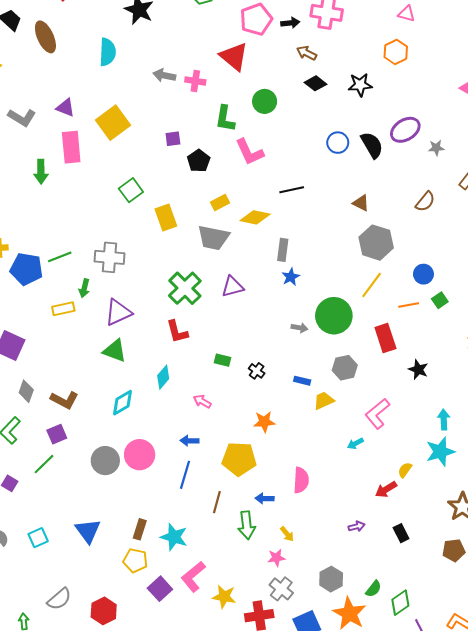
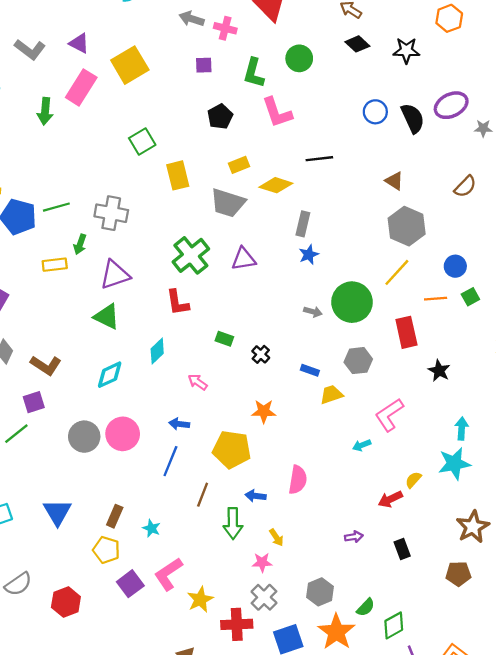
purple square: (173, 139) -> (204, 65), moved
pink rectangle: (71, 147) -> (81, 87), turned 32
cyan star: (174, 537) -> (151, 528), size x0.6
yellow star: (224, 597) -> (200, 599), turned 30

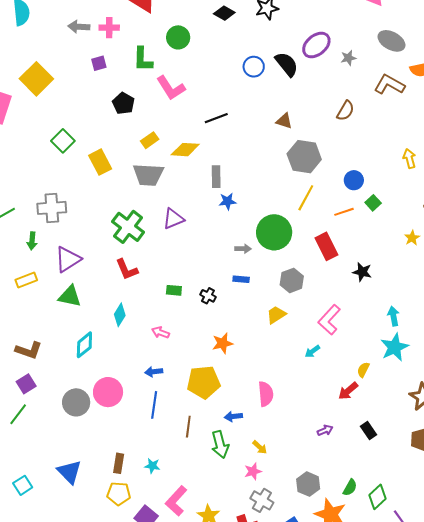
blue star: (309, 255) -> (228, 201), turned 30
yellow rectangle: (55, 265) -> (26, 280), moved
blue rectangle: (310, 370) -> (241, 279), moved

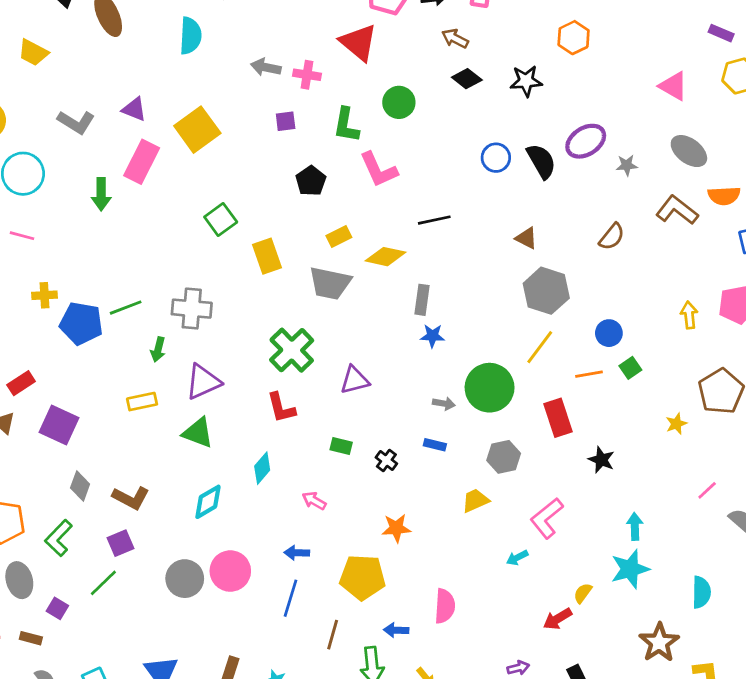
purple triangle: (173, 219) -> (355, 380), moved

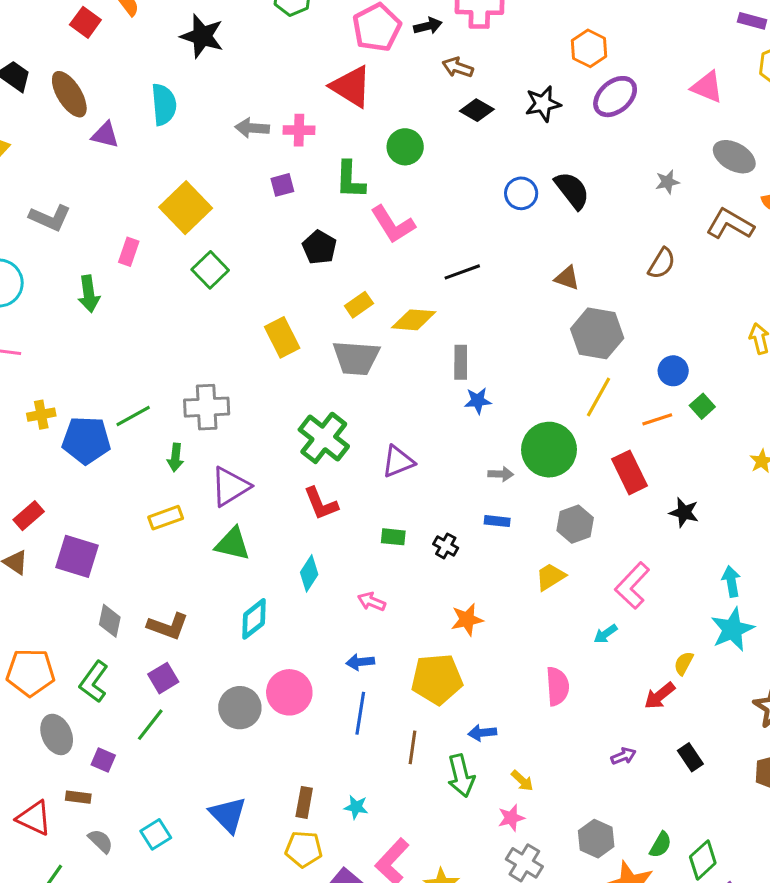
purple triangle: (134, 109) -> (105, 135), moved
purple ellipse: (586, 141) -> (615, 97), moved
pink rectangle: (142, 162) -> (129, 252), size x0.6
green square: (221, 219) -> (210, 270), moved
pink semicircle: (445, 606) -> (557, 686), moved

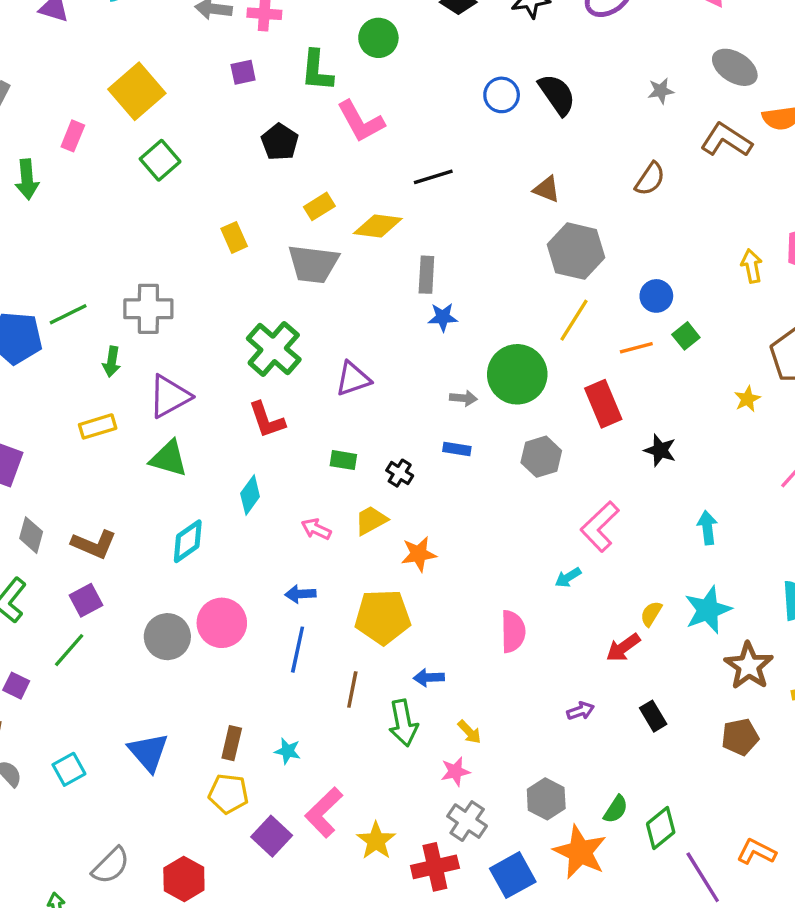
yellow rectangle: (282, 337) -> (234, 237), size x0.7
yellow trapezoid: (550, 577) -> (371, 520), moved
cyan star: (732, 629) -> (708, 610), moved

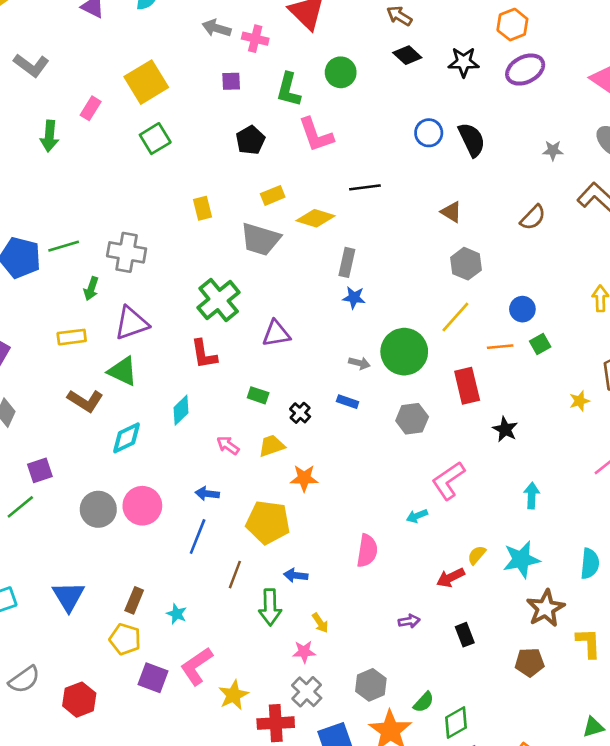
gray hexagon: (576, 251) -> (466, 264), size x0.7
brown L-shape: (94, 544) -> (85, 401), moved
purple square: (272, 836) -> (153, 678), turned -32

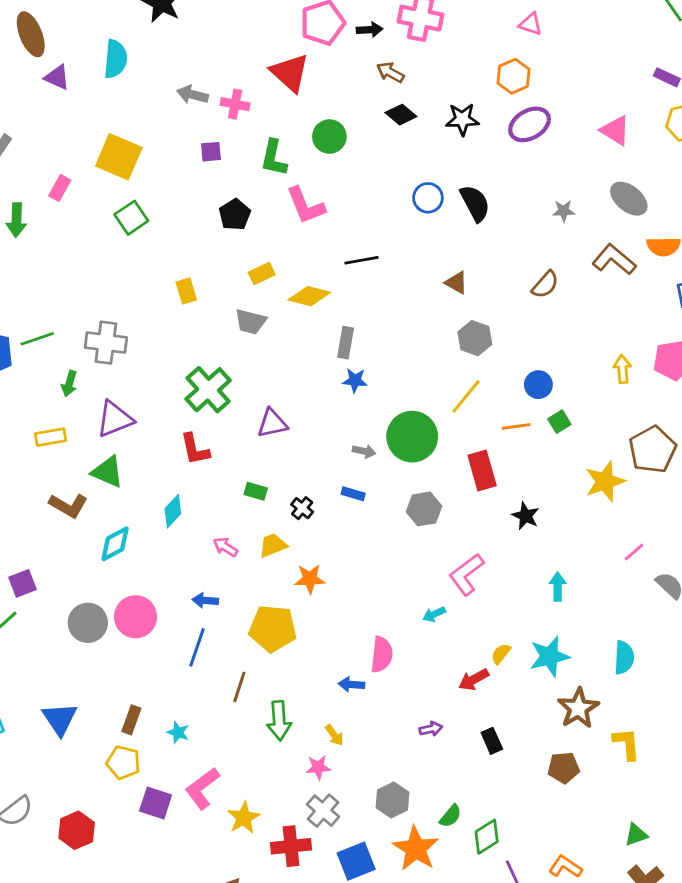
yellow square: (146, 82) -> (119, 157), turned -33
gray trapezoid: (260, 239) -> (251, 322), size x0.7
yellow star: (580, 401) -> (605, 481), size x1.8
blue arrow: (296, 575) -> (351, 684), moved

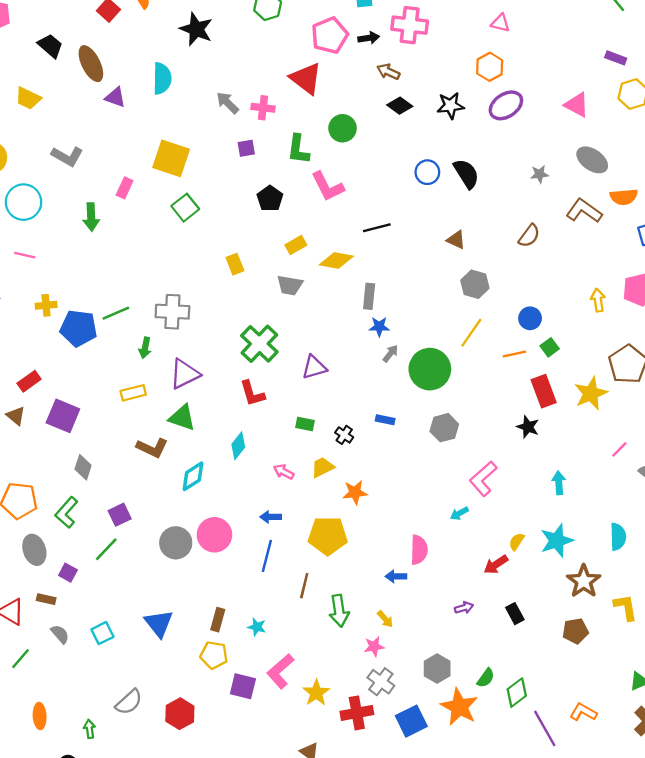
gray arrow: (193, 95) -> (228, 103), turned 35
gray arrow: (364, 451) -> (391, 354), moved, turned -60
red rectangle: (482, 471) -> (544, 391), moved

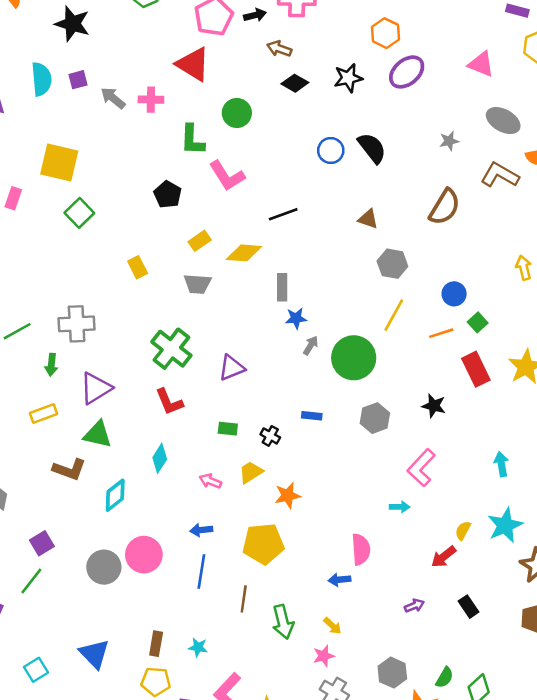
purple square: (246, 148) -> (78, 80), moved
brown semicircle: (529, 236) -> (445, 207), size x1.4
black star: (528, 427) -> (434, 406), moved
cyan arrow: (459, 513) -> (400, 507), turned -144

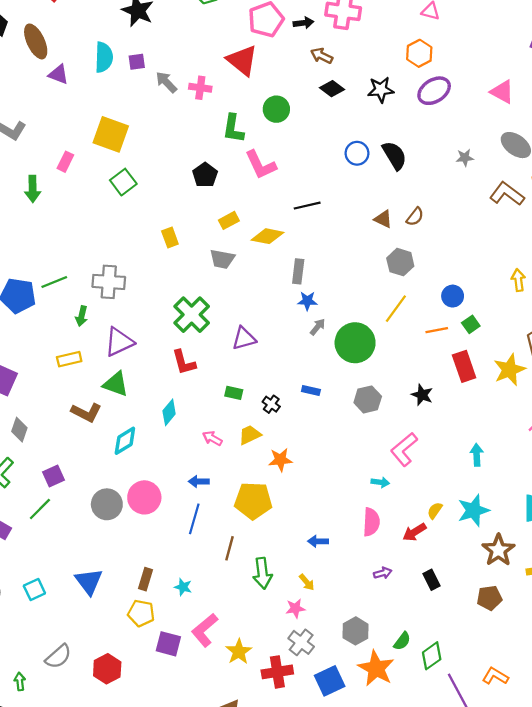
brown semicircle: (445, 207) -> (415, 217), moved, size x0.6
pink semicircle: (361, 549) -> (371, 522), moved

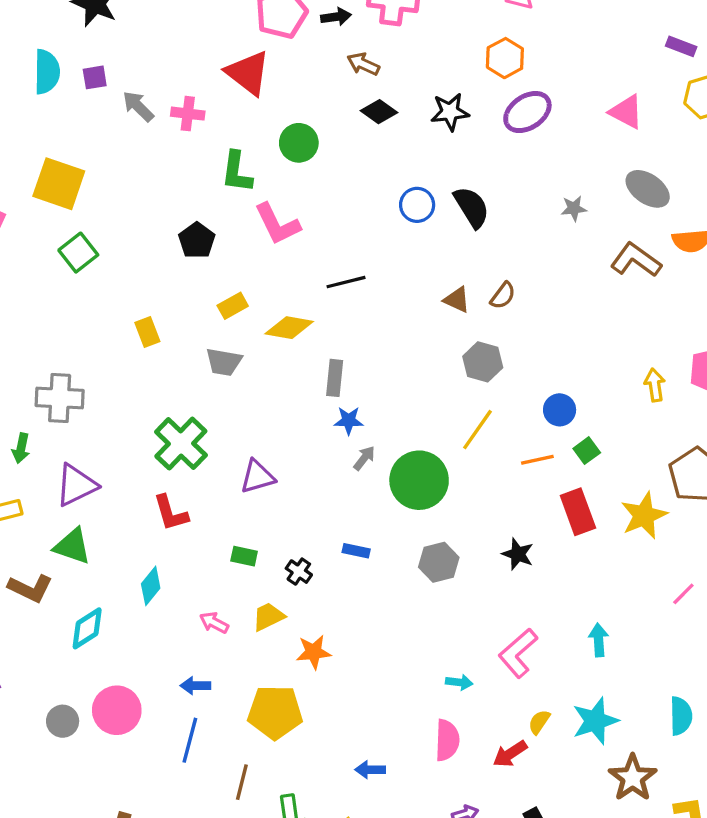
pink L-shape: (404, 449) -> (518, 653), moved
gray circle: (107, 504) -> (63, 721), size x0.7

